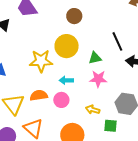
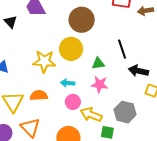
brown circle: (74, 16) -> (82, 20), size x1.6
pink circle: (61, 100) -> (73, 102), moved
yellow arrow: (93, 110) -> (91, 115), size x1.5

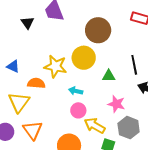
pink star: (100, 84) -> (116, 104), moved
orange semicircle: (39, 95) -> (36, 83), moved

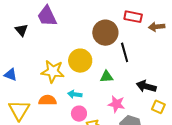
brown circle: (98, 30) -> (105, 33), moved
black line: (134, 65) -> (125, 52), moved
orange semicircle: (36, 83) -> (48, 100), moved

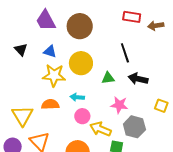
black triangle: (21, 30) -> (21, 50), moved
brown circle: (105, 33) -> (80, 26), moved
blue triangle: (11, 75) -> (50, 51), moved
black arrow: (146, 86) -> (138, 79), moved

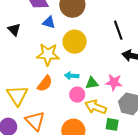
blue triangle: (50, 51) -> (49, 22), moved
green triangle: (108, 78) -> (92, 83), moved
orange semicircle: (50, 104) -> (45, 84), turned 132

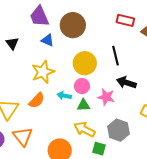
yellow circle: (75, 42) -> (85, 63), moved
yellow star: (48, 54) -> (43, 72), turned -30
pink star: (114, 82) -> (106, 97), moved
pink circle: (77, 95) -> (82, 86), moved

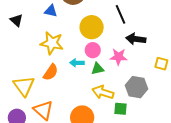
yellow star: (43, 72) -> (52, 43), turned -30

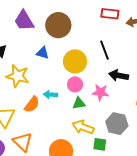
blue triangle: (51, 11) -> (43, 53), moved
yellow star: (52, 43) -> (18, 76), moved
cyan arrow: (77, 63) -> (50, 95), moved

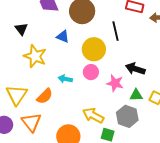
black line: (104, 50) -> (116, 31), moved
green triangle: (79, 103) -> (136, 95), moved
orange semicircle: (32, 104) -> (45, 96), moved

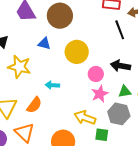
black line: (116, 31) -> (120, 30), moved
pink circle: (91, 72) -> (96, 74), moved
pink star: (115, 83) -> (100, 94), moved, turned -30

